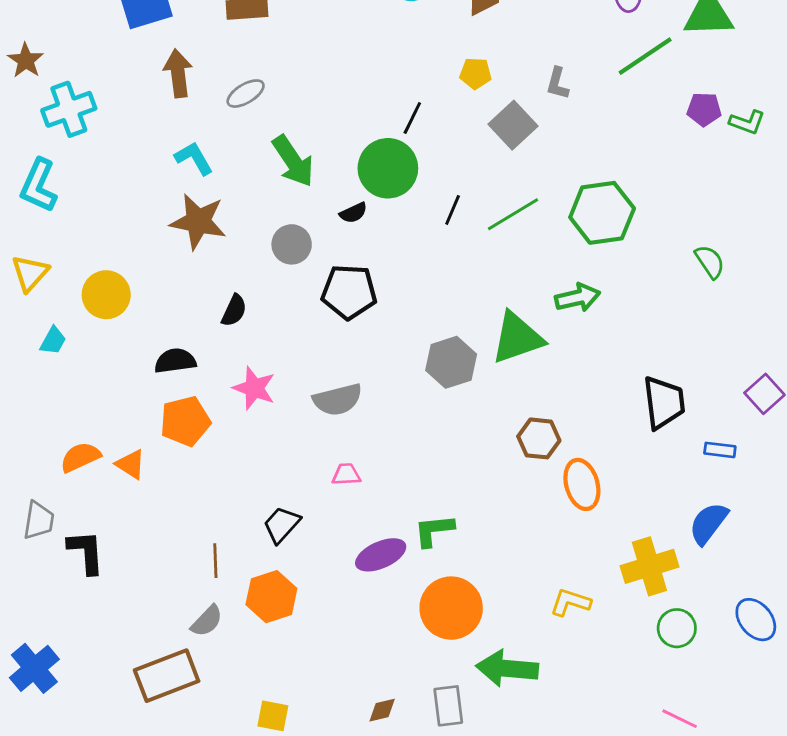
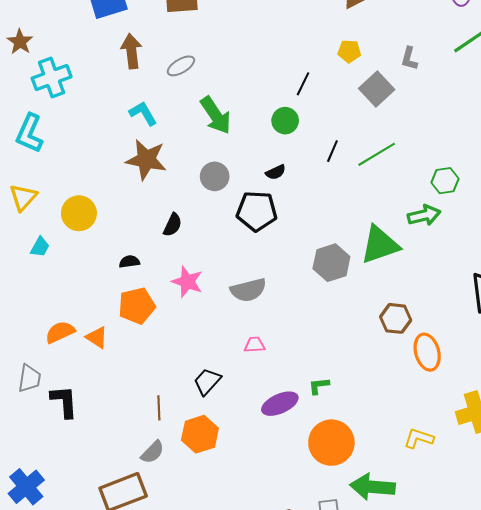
green circle: (388, 168) -> (285, 121), size x0.6
black semicircle: (353, 213) -> (276, 172), moved
green hexagon: (602, 213) -> (445, 181), moved, size x0.6
black semicircle: (175, 361) -> (129, 262), size x0.7
green L-shape: (434, 530) -> (319, 386), size x0.7

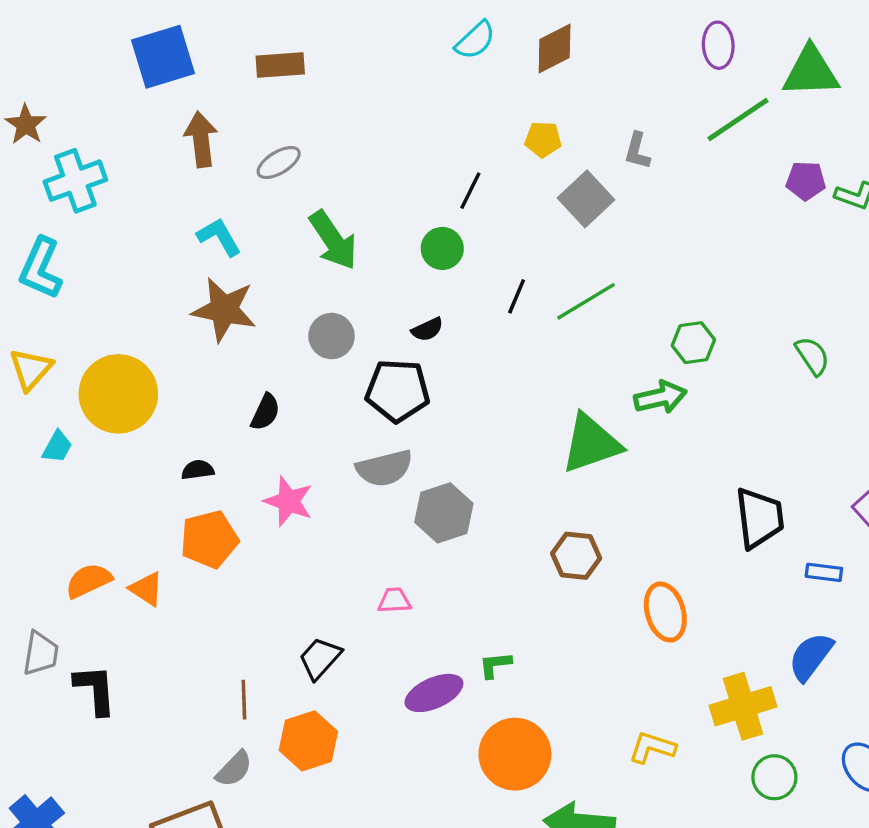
yellow circle: (79, 213) -> (118, 394), size x1.4
gray hexagon: (331, 263) -> (444, 513), moved
gray semicircle: (248, 290) -> (384, 468), moved
brown hexagon: (396, 318) -> (576, 556), moved

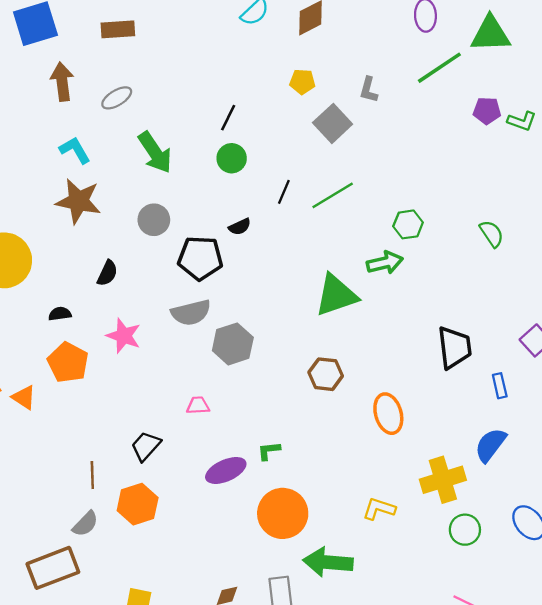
black line: (470, 191) -> (228, 118), moved
black semicircle: (427, 329) -> (240, 227), moved
orange pentagon: (209, 539) -> (68, 363), turned -30
blue rectangle: (824, 572) -> (500, 386), turned 70

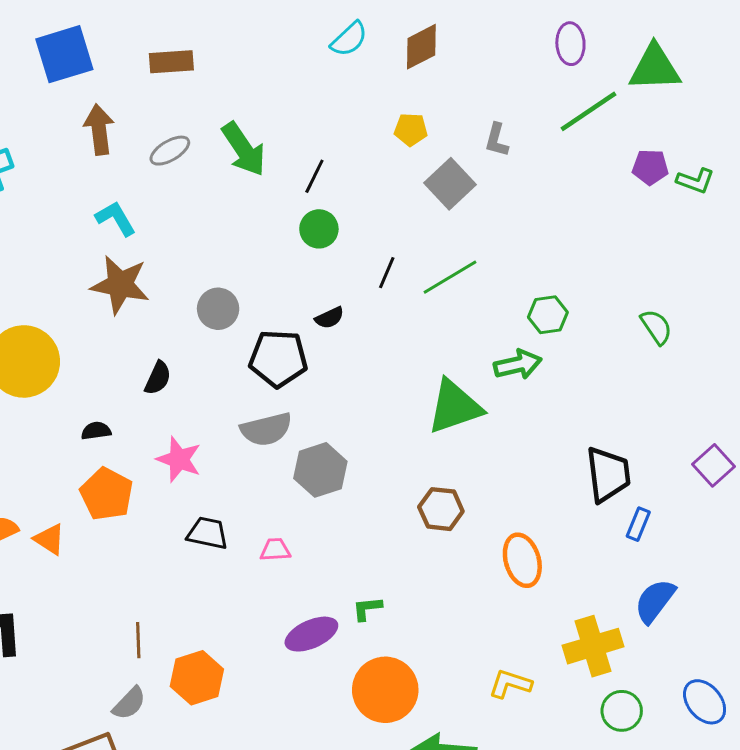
green arrow: (155, 152) -> (244, 149), moved
blue rectangle: (500, 386) -> (638, 524), moved, turned 35
black trapezoid: (146, 446) -> (208, 533), moved, turned 60

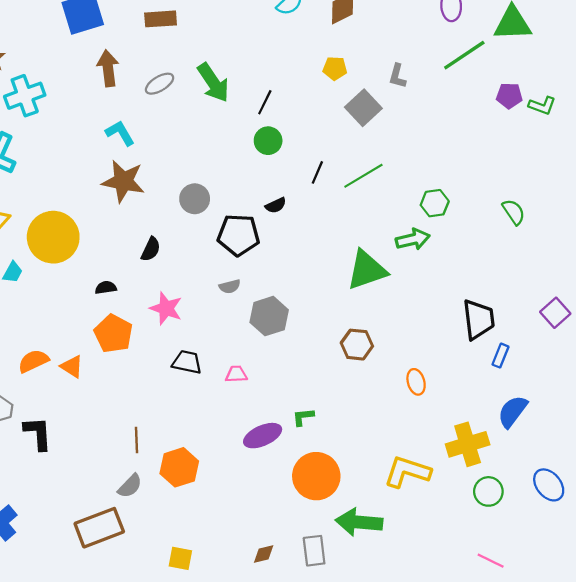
gray semicircle: (266, 429) -> (230, 286), size x0.6
orange ellipse: (522, 560) -> (416, 382), size x0.7
yellow L-shape: (510, 684) -> (407, 472), size x1.5

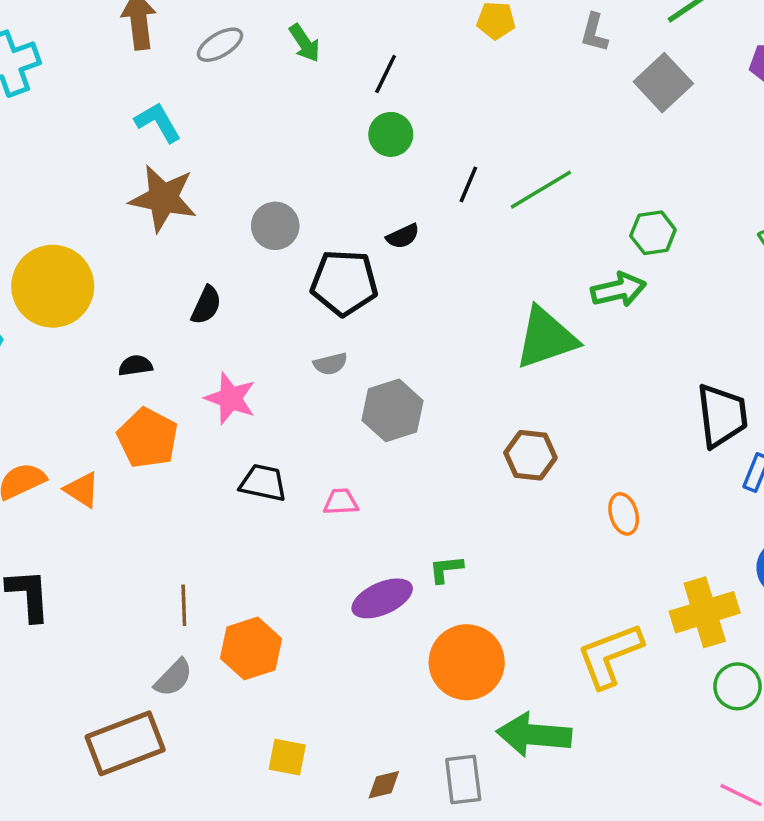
green arrow: (213, 83) -> (305, 43), size x0.6
gray square: (363, 108) -> (663, 83), moved
yellow L-shape: (407, 472) -> (610, 655), turned -39
yellow square: (180, 558) -> (287, 757), moved

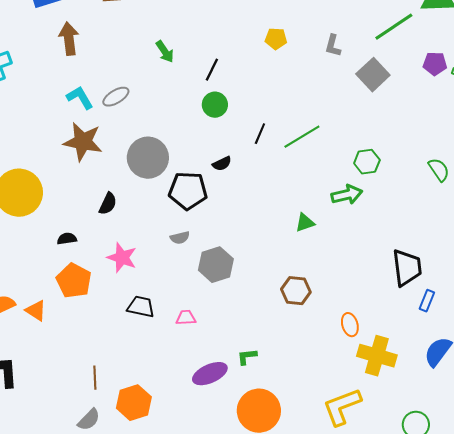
gray ellipse: (220, 45) -> (116, 97), moved
gray circle: (275, 226) -> (148, 158), size x1.5
green triangle: (546, 338) -> (305, 223), size x0.5
yellow cross: (705, 612) -> (377, 356), moved, turned 33

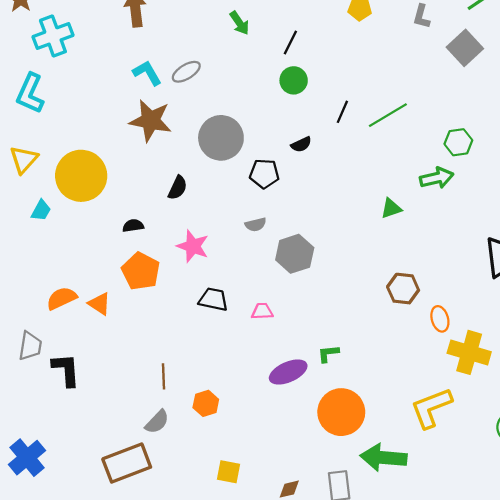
black pentagon: (188, 191) -> (264, 174), size x0.7
brown hexagon: (296, 291) -> (403, 289), moved
orange hexagon: (134, 403) -> (206, 403), size x0.7

